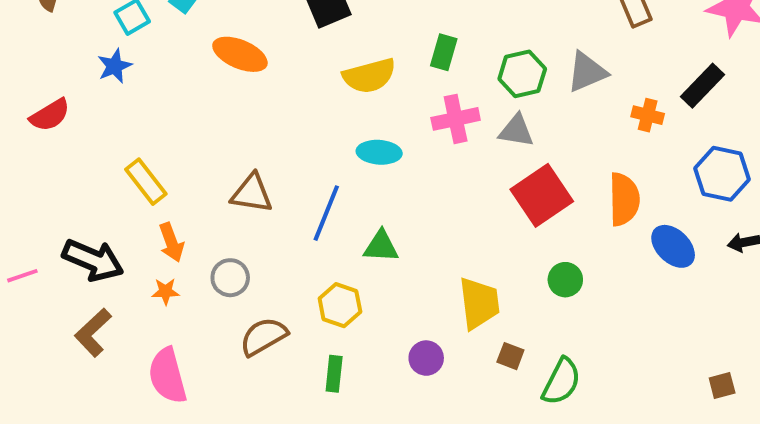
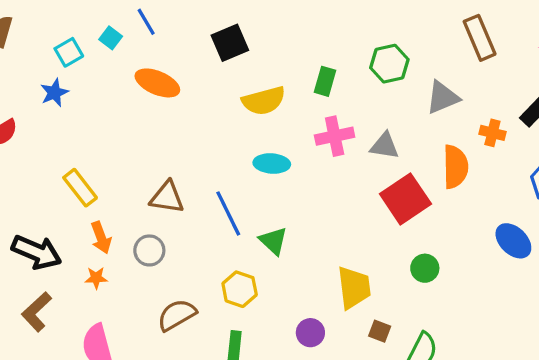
green hexagon: (522, 74) -> (389, 64), moved
orange semicircle: (624, 199) -> (455, 167), moved
blue line: (326, 213) -> (228, 213), turned -48
green triangle: (381, 246) -> (273, 241), turned 40
gray circle: (230, 278) -> (149, 250), moved

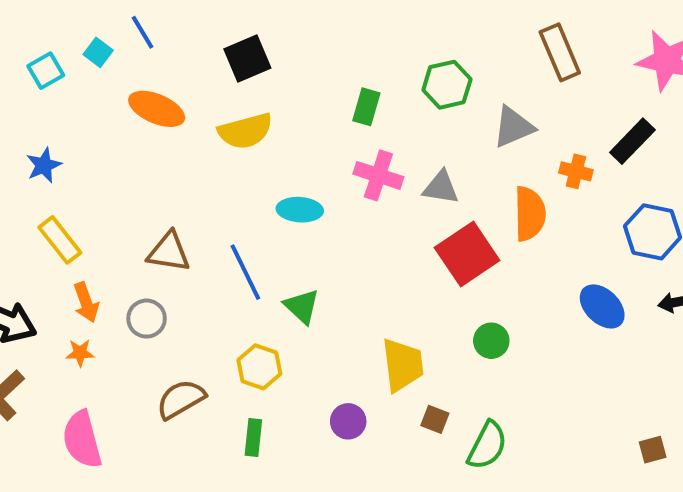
blue star: (54, 93) -> (44, 165), moved
yellow semicircle: (264, 101) -> (245, 131), moved
pink cross: (335, 136) -> (378, 175), turned 30

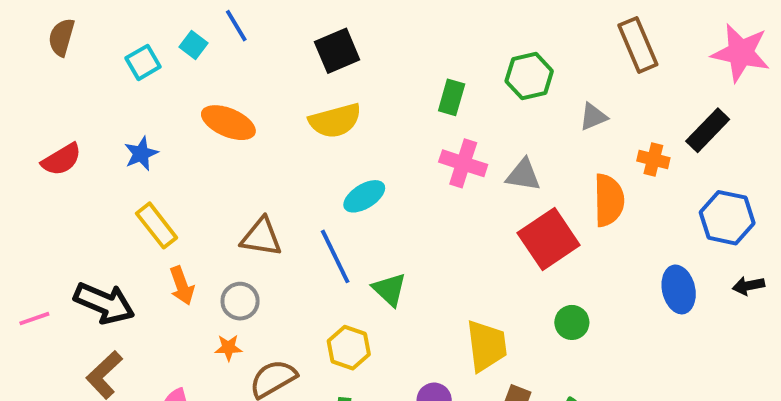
orange ellipse: (157, 109) -> (228, 123), moved
gray triangle: (513, 127) -> (593, 117), size x0.7
cyan ellipse: (300, 210) -> (364, 196), moved, turned -36
blue ellipse: (602, 306) -> (679, 289), turned 33
orange star: (80, 353) -> (228, 348), moved

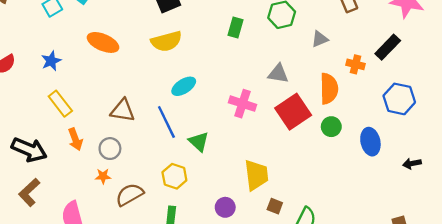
pink cross: (463, 163) -> (242, 104), moved
black arrow: (748, 286) -> (412, 164), moved
green circle: (572, 322) -> (331, 127), moved

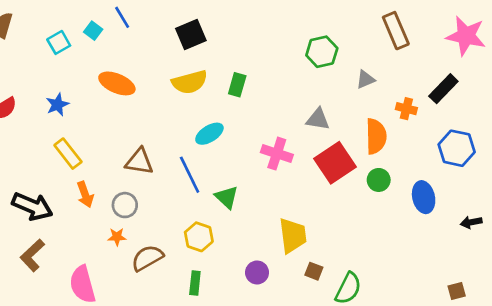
green rectangle: (236, 27) -> (237, 85), moved

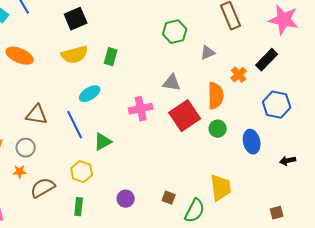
orange cross: (406, 109) -> (239, 75), turned 35
pink cross: (277, 154) -> (141, 109), turned -30
green triangle: (227, 197) -> (103, 142), turned 48
yellow trapezoid: (293, 235) -> (221, 188), moved

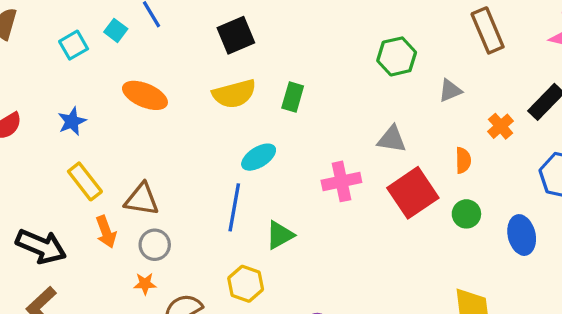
orange semicircle: (216, 96) -> (463, 160), size x0.6
brown triangle: (37, 115) -> (142, 199), moved
blue line: (75, 125) -> (234, 207), turned 36

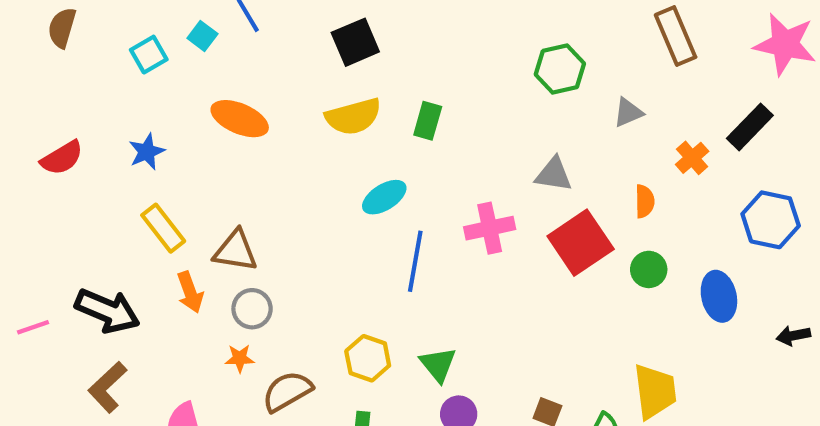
blue line: (234, 207) -> (415, 261), moved
green triangle: (280, 235) -> (438, 364), moved, turned -40

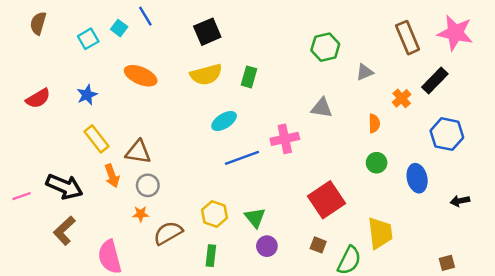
brown rectangle: (676, 36) -> (408, 38), moved
red square: (581, 243) -> (327, 200), moved
blue line: (415, 261) -> (242, 158), turned 60

